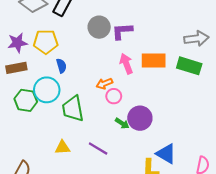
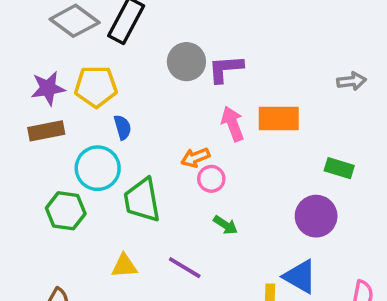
gray arrow: (196, 39) -> (352, 81), size x0.7
green rectangle: (189, 66) -> (339, 168), moved, size x0.7
green hexagon: (26, 100) -> (66, 211), moved
purple circle: (140, 118) -> (316, 216), moved

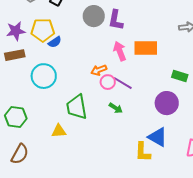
purple L-shape: (226, 69) -> (116, 20), turned -75
blue semicircle: (123, 127) -> (55, 42), moved, turned 72
green trapezoid: (142, 200) -> (77, 107), moved
green hexagon: (66, 211) -> (16, 117), moved
purple line: (185, 268) -> (123, 83), moved

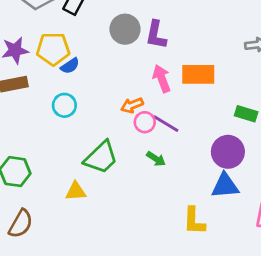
cyan circle: (44, 76) -> (64, 105), moved, size x0.7
green trapezoid: (77, 107) -> (101, 157), turned -124
blue triangle: (158, 137) -> (225, 186), moved, turned -35

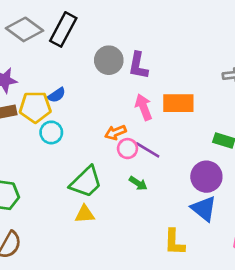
yellow pentagon: (53, 49) -> (35, 107), moved
blue triangle: (225, 186) -> (204, 209), turned 44
yellow triangle: (76, 191) -> (85, 214), moved

